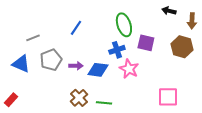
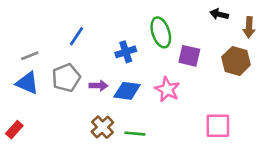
blue line: (76, 28) -> (77, 36), moved
gray line: (33, 38) -> (30, 56), moved
blue cross: (117, 50) -> (126, 52), moved

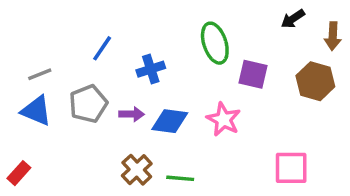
black arrow: (219, 14) -> (293, 19), turned -48
blue cross: (126, 52) -> (151, 69), moved

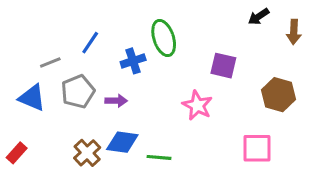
green ellipse: (215, 43) -> (164, 38), moved
gray line: (40, 74) -> (50, 62), moved
brown hexagon: (315, 81) -> (278, 95), moved
blue diamond: (170, 121) -> (122, 142), moved
brown cross: (137, 170) -> (87, 153), moved

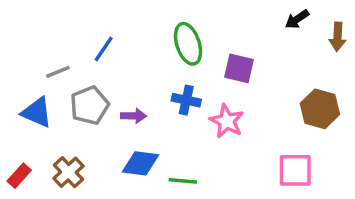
blue cross: (133, 61) -> (186, 100), moved, turned 30
purple square: (223, 66) -> (239, 68), moved
brown cross: (87, 153) -> (68, 172), moved

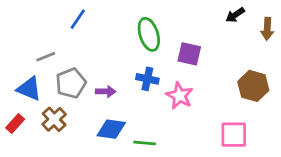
blue line: (104, 49) -> (78, 19), moved
brown cross: (68, 172) -> (54, 119), moved
red rectangle: (19, 176) -> (15, 124), moved

